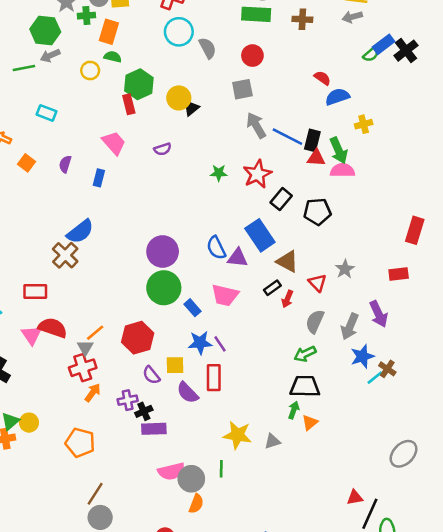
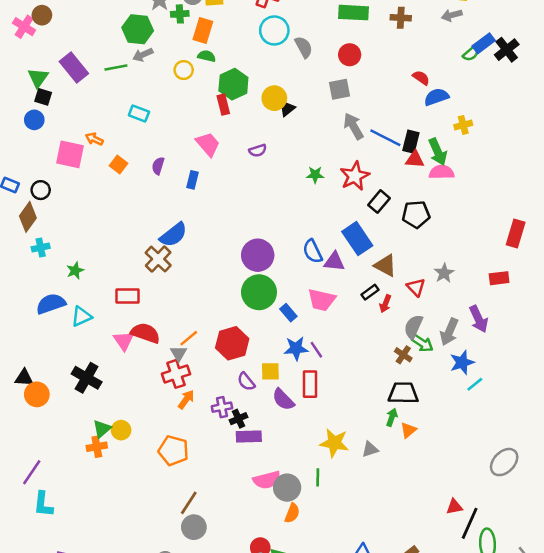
green arrow: (305, 354) -> (422, 343), moved, turned -120
brown cross: (387, 369) -> (403, 355), moved

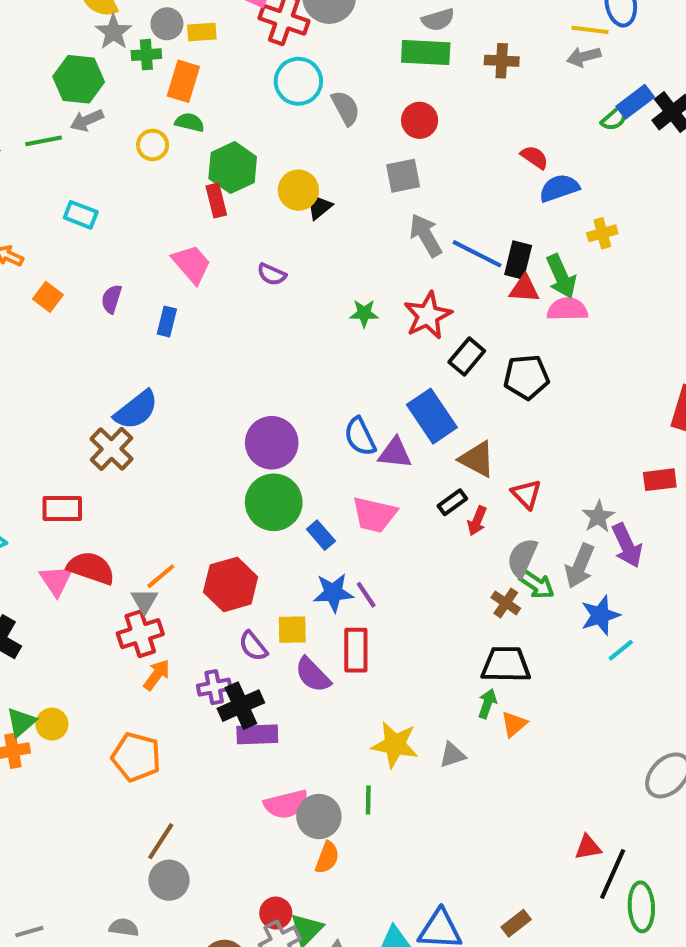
purple semicircle: (258, 151) -> (272, 274), turned 42
gray star: (444, 273) -> (598, 517), moved
black cross: (239, 419) -> (241, 706), size x1.5

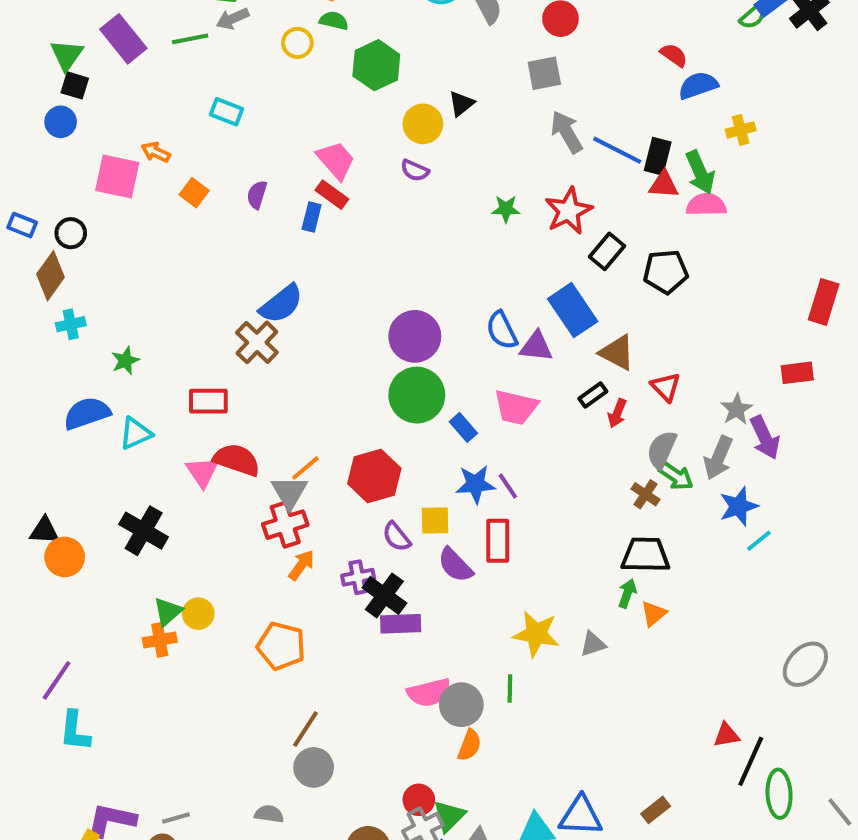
yellow circle: (298, 190) -> (423, 124), moved
red rectangle: (216, 200) -> (332, 195), moved, turned -40
gray triangle: (144, 601) -> (289, 492), size x1.4
black cross: (241, 706) -> (384, 595), turned -30

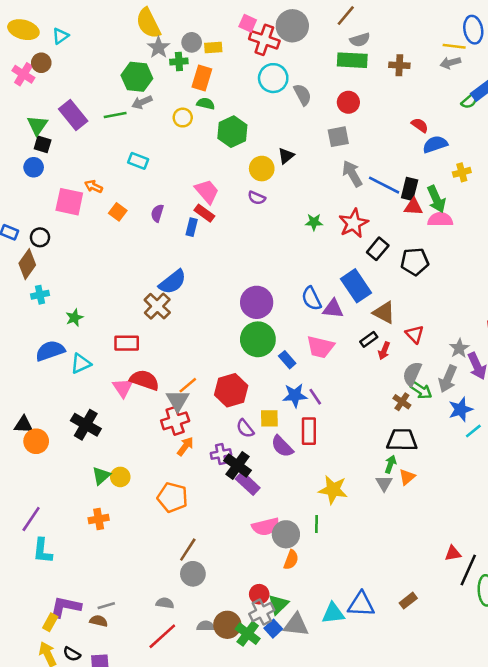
purple rectangle: (401, 624) -> (248, 483), turned 45
orange cross: (160, 640) -> (99, 519), moved
gray triangle: (593, 644) -> (384, 483), moved, turned -42

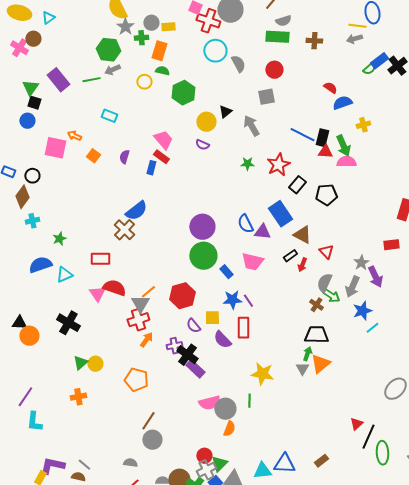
gray arrow: (352, 174) -> (251, 126), moved
orange triangle: (407, 477) -> (320, 364), size x1.5
red triangle: (453, 553) -> (356, 424), turned -32
gray line: (106, 606) -> (84, 465), turned 56

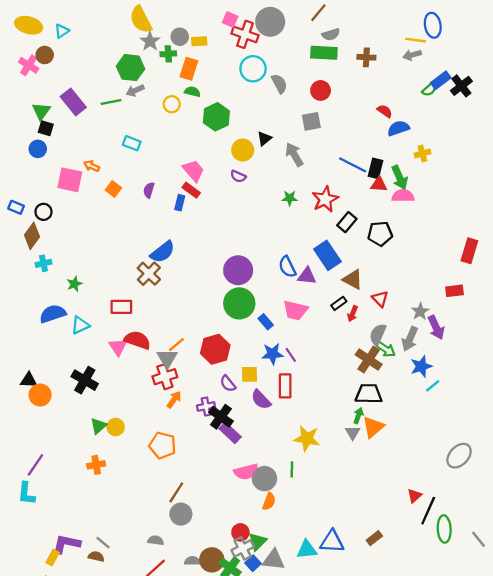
brown cross: (316, 305) -> (369, 360), size x1.6
cyan L-shape: (34, 422) -> (26, 493), moved

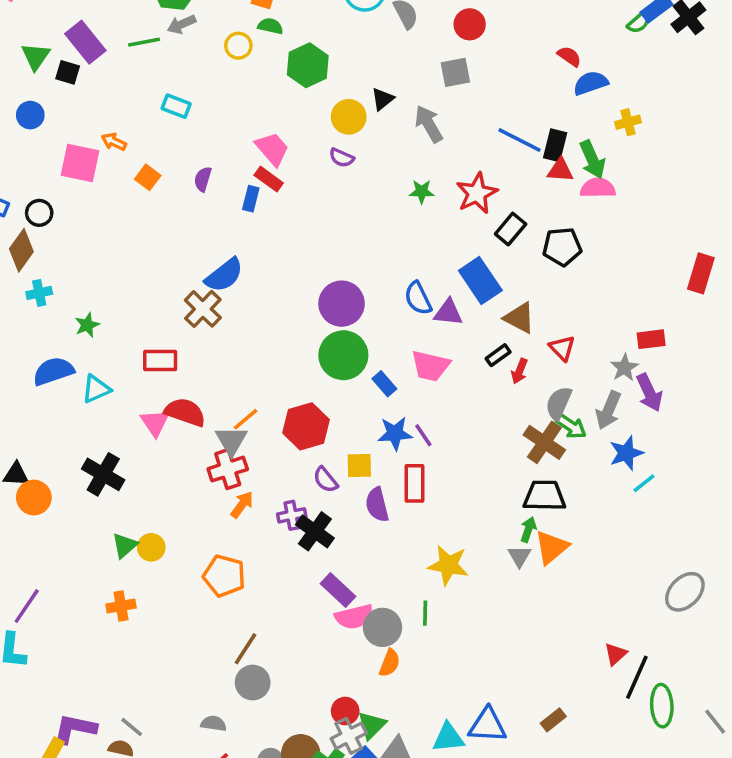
black square: (46, 128) -> (68, 72), moved
red rectangle: (454, 291) -> (651, 339), moved
purple semicircle: (261, 400) -> (377, 505), turned 30
purple rectangle: (230, 433) -> (338, 590), moved

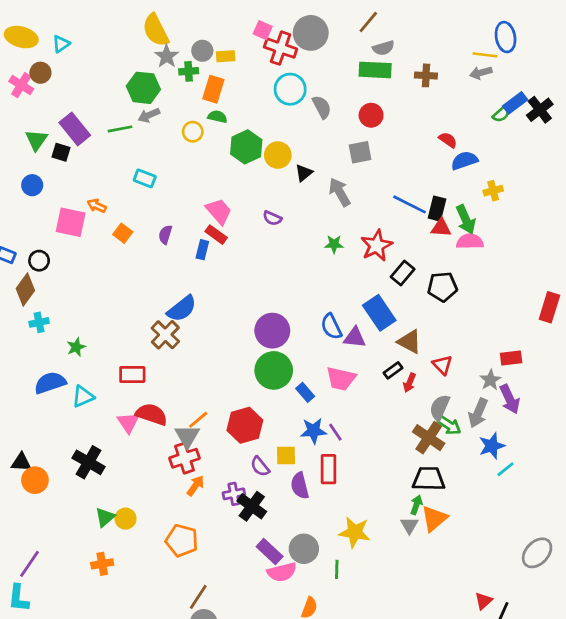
yellow circle: (349, 117) -> (278, 155), moved
gray circle: (382, 627) -> (304, 549), moved

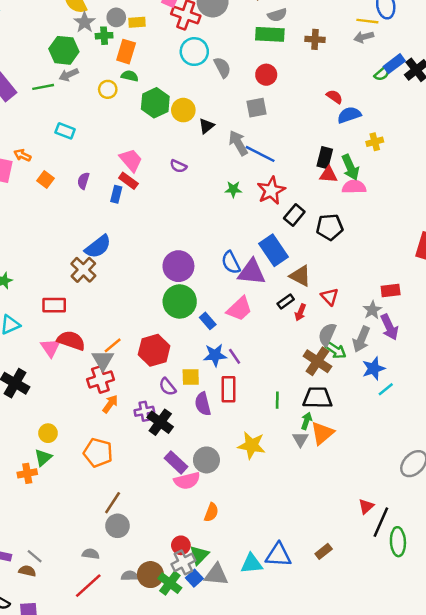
blue line: (409, 204) -> (260, 154), moved
purple triangle: (355, 337) -> (252, 272), size x1.4
pink trapezoid: (341, 379) -> (239, 309), turned -56
green triangle: (105, 517) -> (43, 458), moved
green line: (337, 569) -> (277, 400), moved

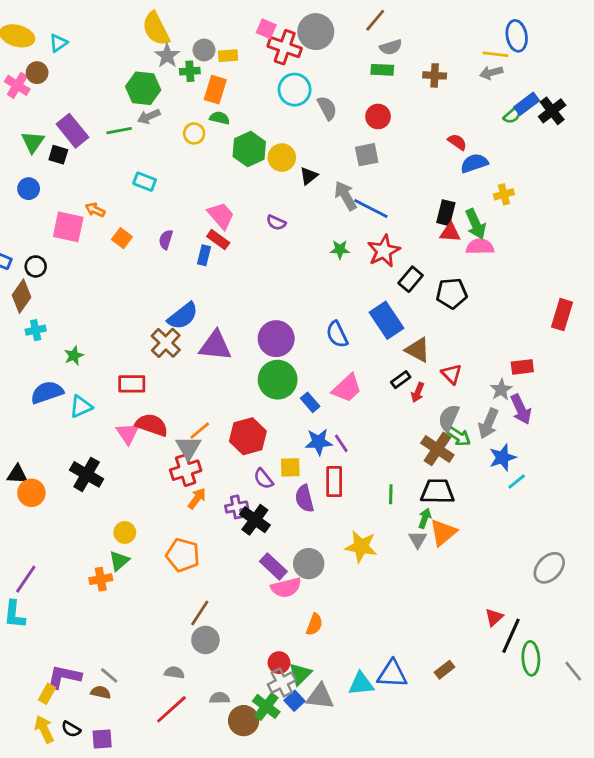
green rectangle: (270, 34) -> (382, 70), size x0.7
purple triangle: (252, 272) -> (215, 346), moved
brown circle: (150, 575) -> (244, 721), moved

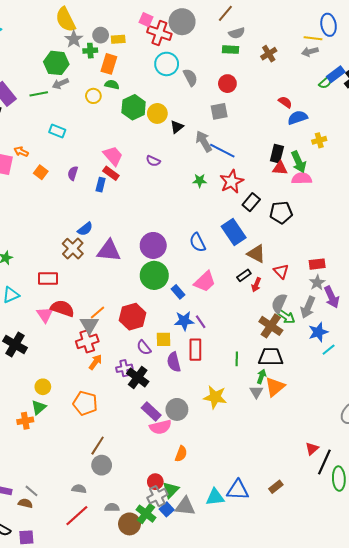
brown cross: (435, 75) -> (269, 54), turned -35
blue semicircle: (183, 316) -> (85, 229), size x0.7
red rectangle: (522, 367) -> (317, 264), moved

